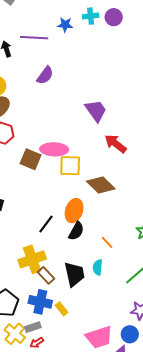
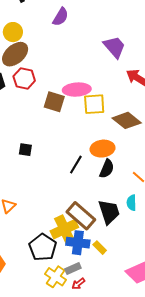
orange ellipse: (74, 211) -> (103, 149), turned 70
yellow cross: (32, 259) -> (64, 229), moved
brown rectangle: (46, 275) -> (81, 216), size x1.6

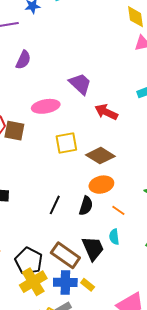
pink ellipse: (77, 90) -> (46, 106), moved
brown square: (54, 102) -> (14, 131), moved
orange ellipse: (103, 149) -> (101, 185), moved
yellow cross: (64, 229) -> (33, 282), moved
black pentagon: (43, 247) -> (29, 261), moved

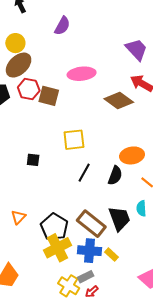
purple trapezoid: (80, 84) -> (136, 49), moved
yellow square: (66, 143) -> (74, 140), moved
brown diamond: (100, 156) -> (119, 101), moved

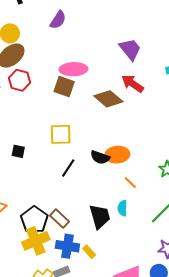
brown square: (49, 96) -> (64, 87), moved
black semicircle: (115, 176) -> (100, 157), moved, turned 84
brown rectangle: (91, 224) -> (59, 219), moved, size x0.7

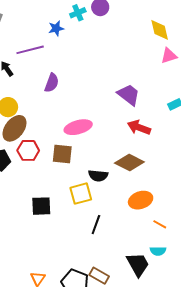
brown square: (64, 87) -> (62, 154), moved
brown diamond: (108, 99) -> (129, 162), moved
black square: (18, 151) -> (41, 206), moved, size x1.5
black semicircle: (100, 157) -> (98, 176), moved
cyan semicircle: (122, 208) -> (158, 251), turned -77

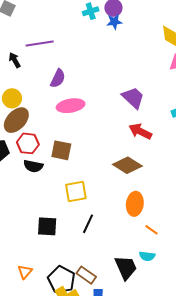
blue star: (56, 28) -> (114, 22), moved
pink ellipse: (78, 127) -> (71, 106), moved
black semicircle: (98, 176) -> (33, 166), moved
orange ellipse: (141, 200) -> (135, 204), turned -70
black square: (41, 206) -> (47, 226), moved

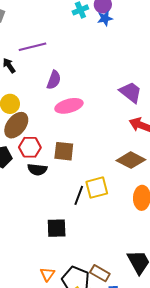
yellow square: (76, 191) -> (97, 188), moved
black line: (88, 224) -> (79, 195), moved
orange triangle: (25, 272) -> (47, 274), moved

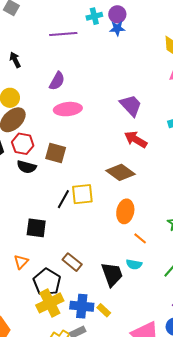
purple line: (32, 47) -> (63, 34), moved
brown rectangle: (100, 273) -> (72, 262), moved
orange triangle: (47, 274) -> (21, 262), moved

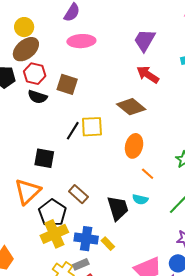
purple trapezoid: (131, 105) -> (145, 40), turned -110
orange triangle: (21, 262) -> (27, 191), size x1.8

